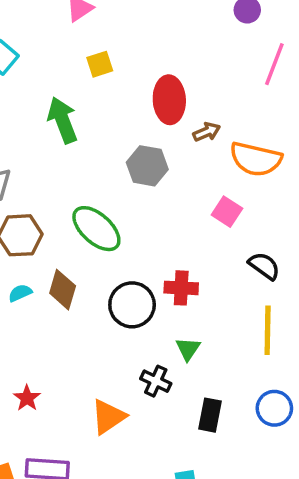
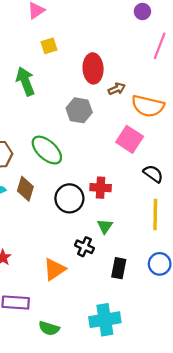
pink square: (227, 212) -> (130, 139), size x1.4

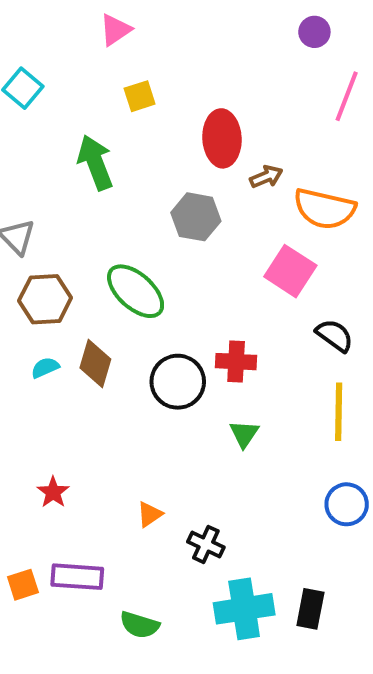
black cross: (84, 247) -> (206, 544), moved
black rectangle: (119, 268) -> (310, 609), moved
orange triangle: (54, 269) -> (150, 514), size x0.6

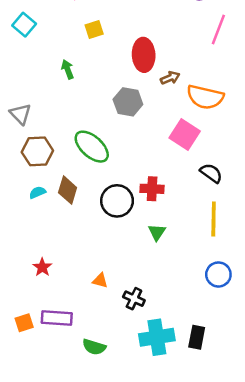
green arrow: (95, 163) -> (68, 69), size x0.6
orange triangle: (150, 514) -> (100, 281), turned 49

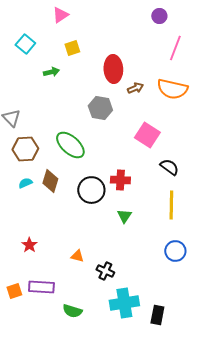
cyan square: (24, 25) -> (25, 44), moved
green arrow: (68, 69) -> (51, 72), moved, turned 98
orange semicircle: (205, 97) -> (172, 89), moved
black rectangle: (197, 337) -> (157, 315), moved

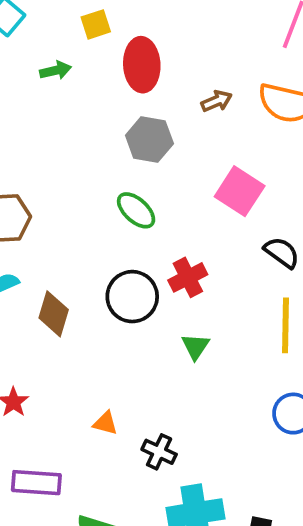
red ellipse: (113, 69) -> (142, 65), moved
green ellipse: (70, 145) -> (136, 210), moved, size x0.7
red cross: (120, 180) -> (188, 277), turned -30
brown diamond: (50, 181) -> (54, 314), moved

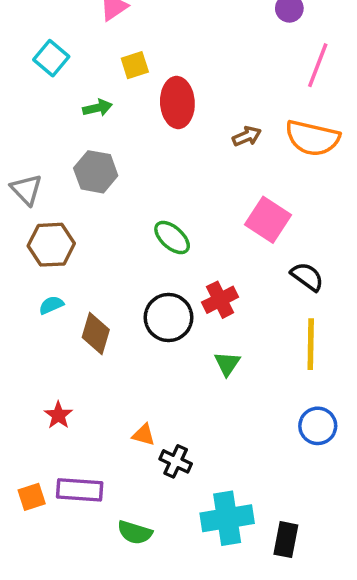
gray hexagon: (149, 139) -> (96, 172), moved
black cross: (159, 452) -> (176, 461), moved

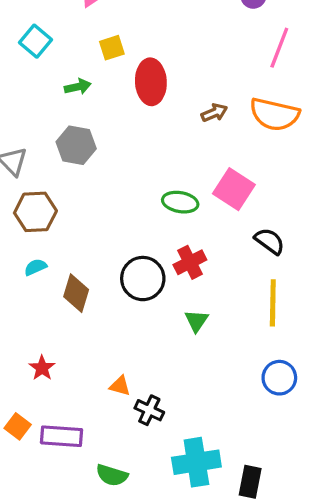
green ellipse: (172, 238) -> (180, 202), moved, turned -32
orange square: (32, 497) -> (18, 426), moved, turned -35

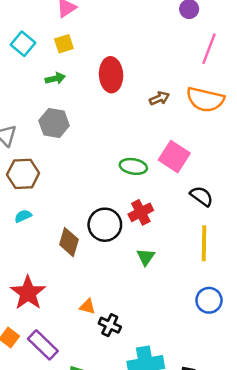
yellow square: (112, 48) -> (64, 44), moved
brown diamond: (76, 293) -> (69, 242), moved
red star: (42, 368) -> (28, 293), size x1.8
purple rectangle: (61, 436) -> (43, 345), turned 40

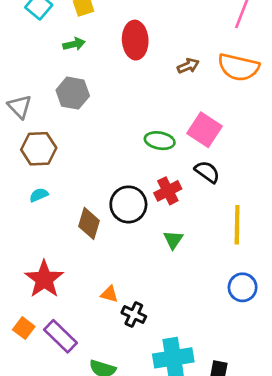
black semicircle: (202, 196) -> (207, 172), moved

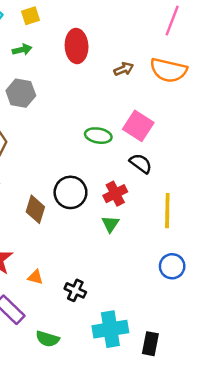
red cross: (168, 191) -> (115, 194), moved
orange triangle: (109, 294) -> (35, 277), moved

